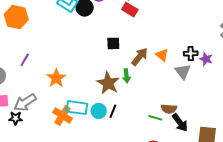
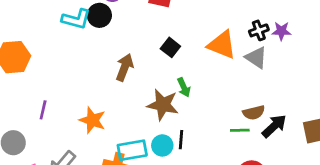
black square: (113, 43) -> (170, 47), moved, turned -32
orange triangle: (162, 55) -> (222, 45), size x1.6
brown arrow: (140, 57) -> (125, 67), moved
black arrow: (180, 123) -> (274, 126), turned -78

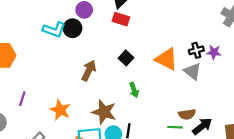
brown star: (163, 105) -> (104, 112), moved

